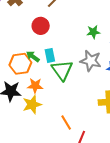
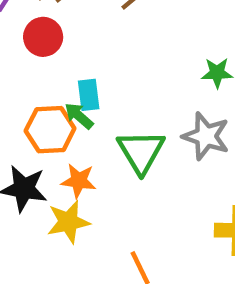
red circle: (41, 26) -> (43, 37), moved
cyan rectangle: (50, 55) -> (89, 95), moved

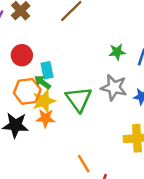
red circle: (43, 37) -> (22, 55), moved
yellow star: (68, 222) -> (44, 101), moved

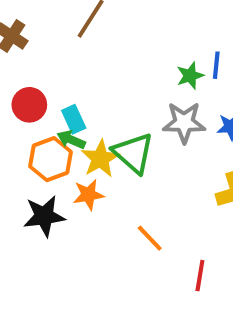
green star: (117, 52) -> (190, 76), moved
yellow star: (44, 101) -> (100, 159), moved
orange line: (84, 164) -> (150, 238), moved

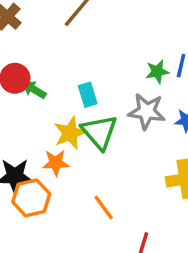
cyan rectangle: (74, 119) -> (88, 95), moved
green arrow: (71, 140) -> (34, 90), moved
orange hexagon: (50, 159) -> (31, 198), moved

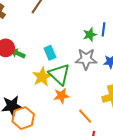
orange star: (56, 163) -> (61, 96), moved
orange line: (104, 207) -> (85, 116), moved

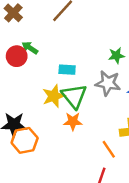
green arrow: (18, 53) -> (30, 48), moved
cyan rectangle: (50, 53) -> (67, 70), turned -72
orange line: (85, 116) -> (109, 149), moved

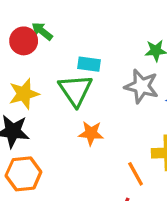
yellow star: (54, 96) -> (24, 94), moved
green triangle: (74, 96) -> (75, 90), moved
orange hexagon: (25, 140) -> (23, 174), moved

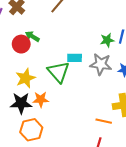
cyan rectangle: (89, 64) -> (75, 58), moved
orange star: (91, 133) -> (41, 99), moved
orange line: (136, 174) -> (104, 121), turned -42

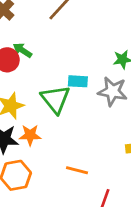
orange line: (104, 121) -> (77, 170), moved

